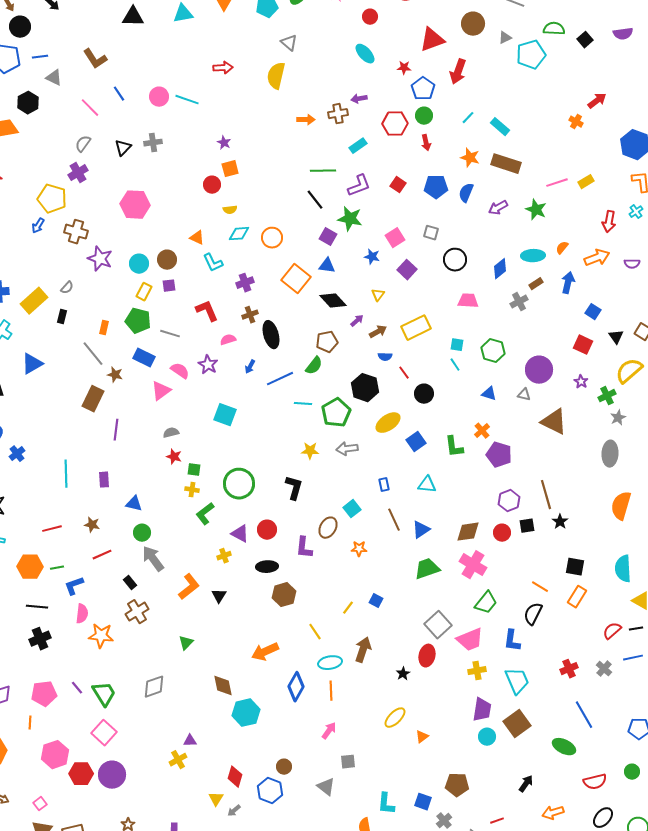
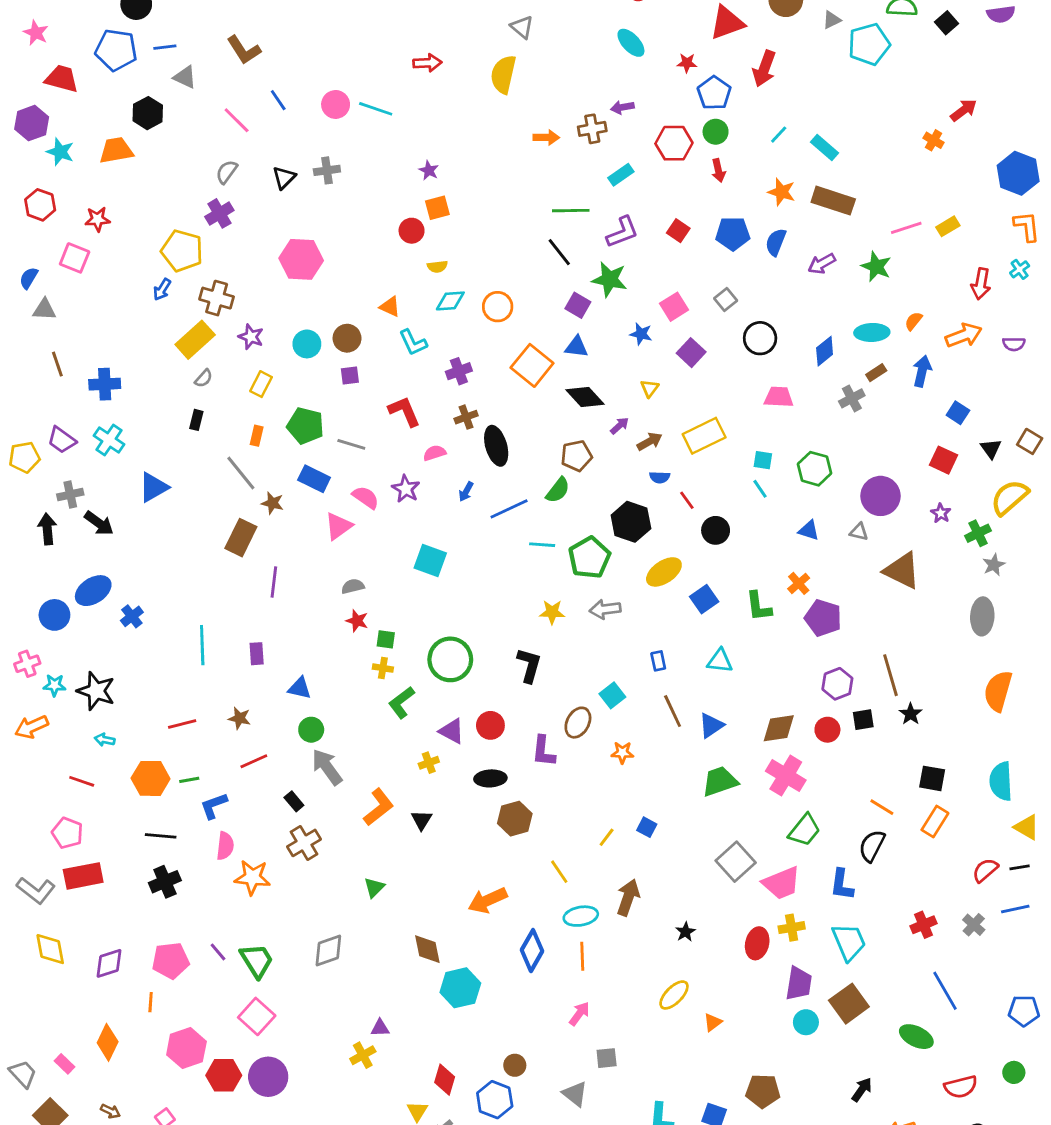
gray square: (431, 233) -> (726, 299), turned 35
purple star: (100, 259) -> (251, 337), size x0.7
yellow rectangle: (144, 292) -> (261, 384), moved
yellow rectangle: (34, 301) -> (195, 340), moved
red ellipse: (427, 656) -> (757, 943), moved

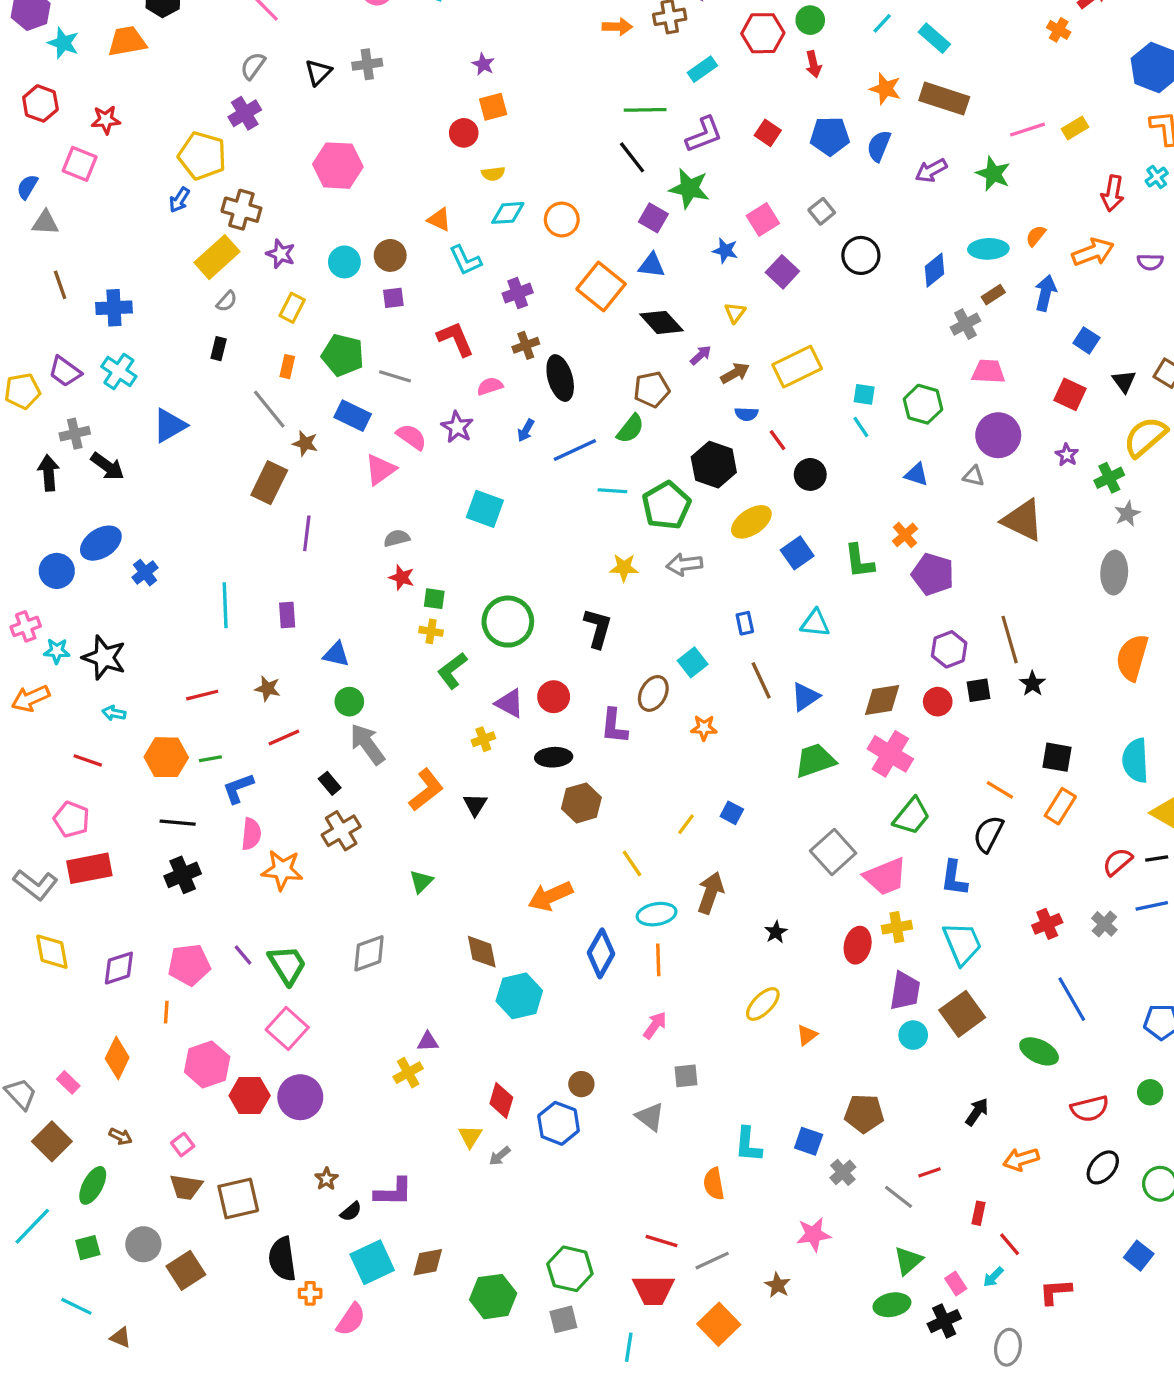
pink trapezoid: (779, 397) -> (988, 371), moved

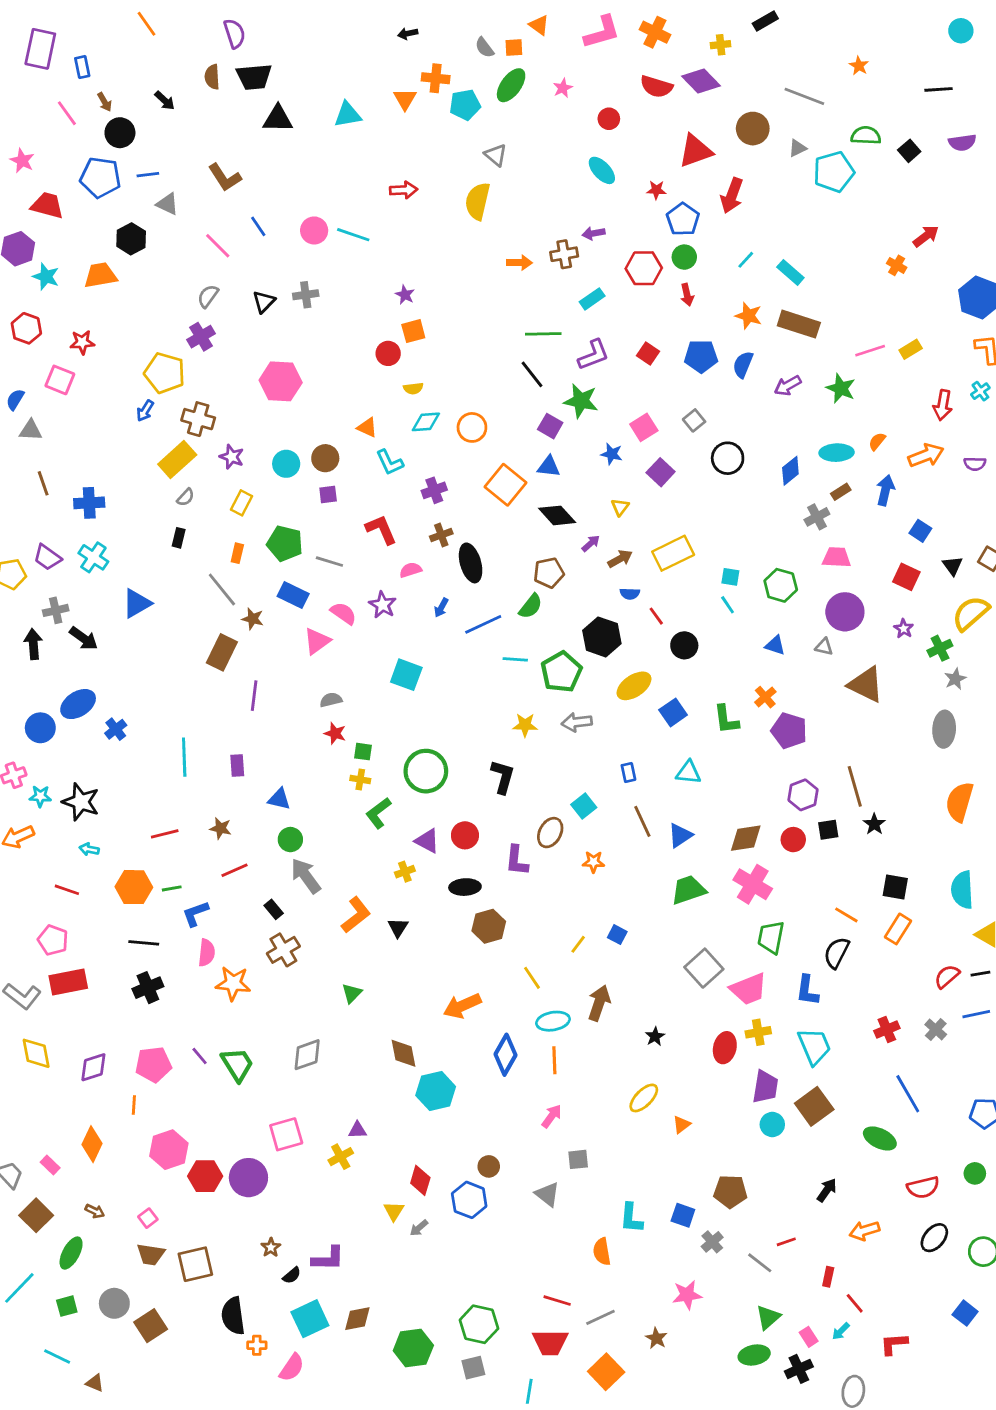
green trapezoid: (912, 816) -> (771, 937), turned 152
pink square: (287, 1029) -> (286, 1134), moved, turned 32

